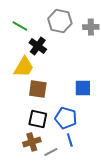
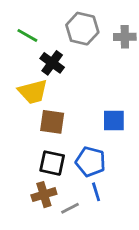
yellow trapezoid: (24, 67) -> (33, 92), turned 45

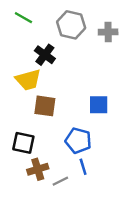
green line: (27, 35) -> (23, 18), moved
black square: (52, 163) -> (23, 143), moved

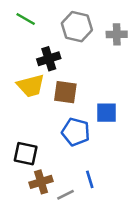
black cross: (45, 55) -> (49, 59), turned 36
brown square: (45, 106) -> (65, 92), moved
blue pentagon: (78, 141) -> (76, 132), moved

